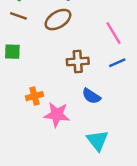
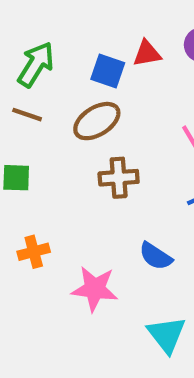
brown cross: (78, 62) -> (119, 178), moved
orange cross: (35, 96) -> (34, 252), moved

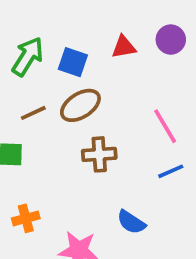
blue square: (108, 71) -> (73, 62), moved
brown line: (27, 115) -> (33, 113), moved, turned -44

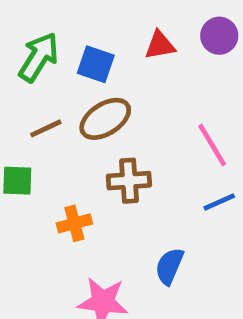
orange cross: (26, 218) -> (74, 223), moved
blue semicircle: (131, 222) -> (169, 266), turned 80

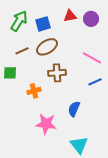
purple circle: (219, 36) -> (91, 19), moved
blue square: (96, 64) -> (43, 24), turned -35
pink line: (212, 145) -> (92, 58), turned -30

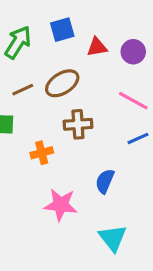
red triangle: (70, 16) -> (97, 47), moved
purple circle: (91, 19) -> (133, 52), moved
blue square: (43, 24) -> (62, 30), moved

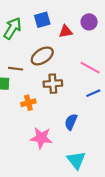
purple circle: (133, 52) -> (89, 22), moved
brown line: (23, 90) -> (16, 69), moved, turned 32

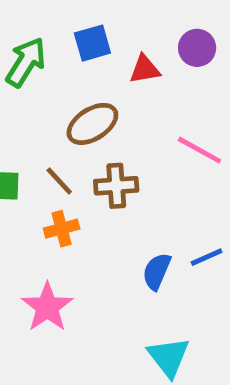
brown line: (16, 69) -> (59, 181), moved, turned 40
blue line: (93, 93) -> (207, 257), moved
pink star: (41, 138) -> (47, 307), moved, turned 30

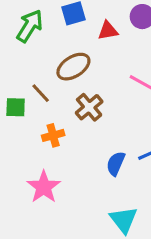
brown line: (59, 181) -> (41, 93), moved
brown cross: (116, 186) -> (89, 107), turned -36

